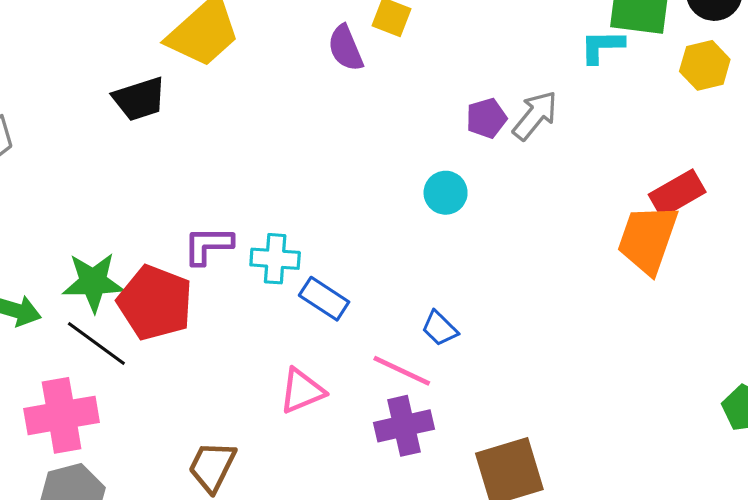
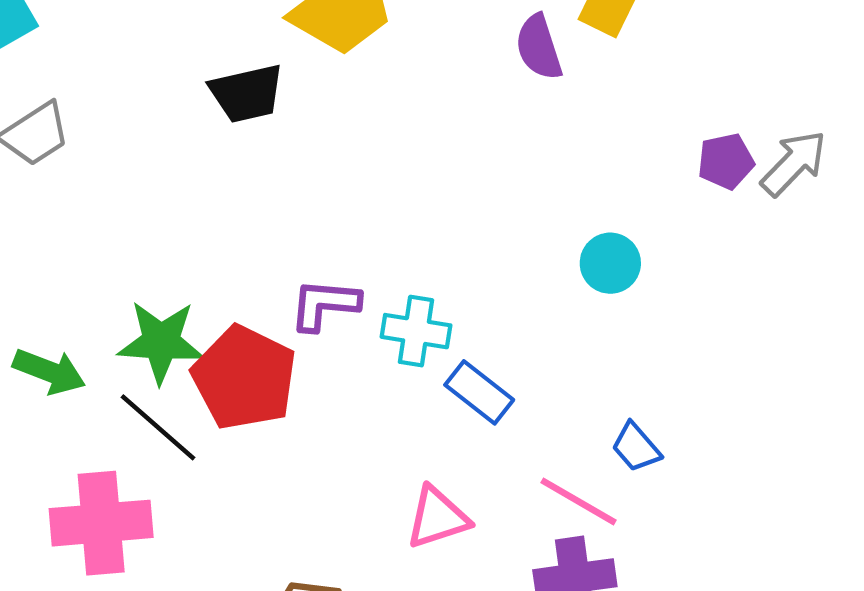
cyan circle: (446, 193) -> (610, 263), moved

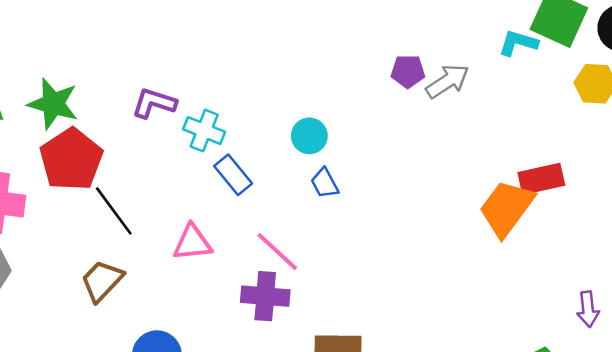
cyan circle: (610, 263) -> (309, 136), moved
red pentagon: (244, 378) -> (71, 159), moved
black line: (158, 427) -> (114, 211), moved
blue trapezoid: (636, 447) -> (325, 183), moved

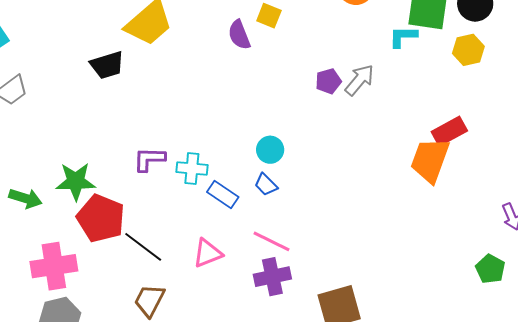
blue trapezoid: (325, 183) -> (266, 185), moved

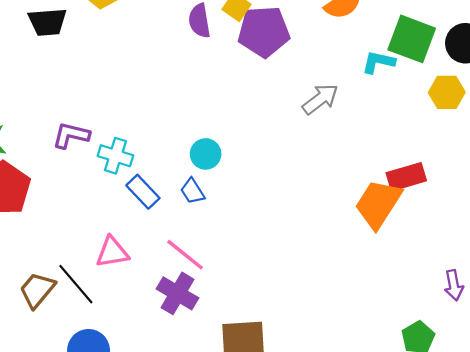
purple pentagon: (328, 81) -> (264, 32), moved, size x1.8
black line: (143, 247) -> (76, 284), moved
purple cross: (272, 277) -> (177, 293), turned 30

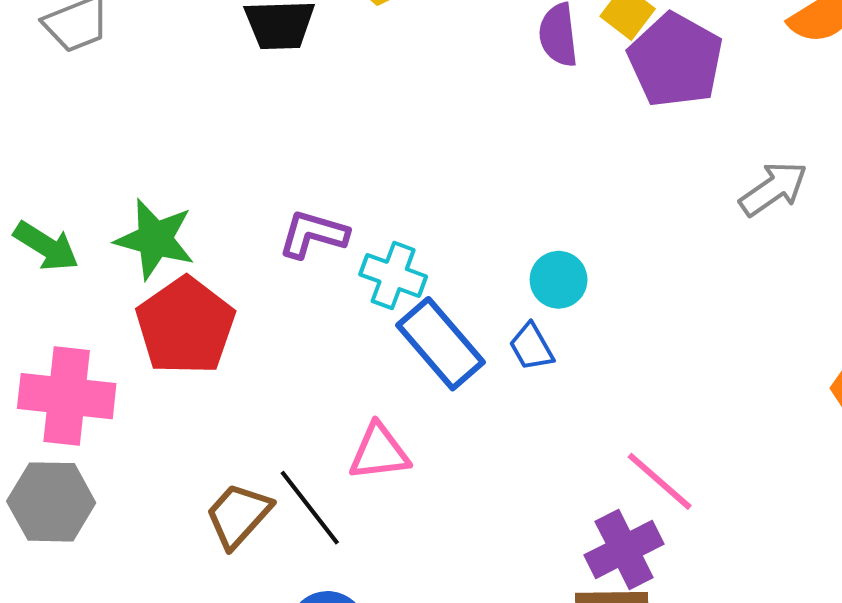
purple pentagon: (264, 32) -> (675, 60), turned 30
blue rectangle: (143, 192) -> (441, 344), size x1.4
pink line: (185, 255) -> (660, 481), moved
purple cross: (177, 293) -> (624, 549), moved, turned 30

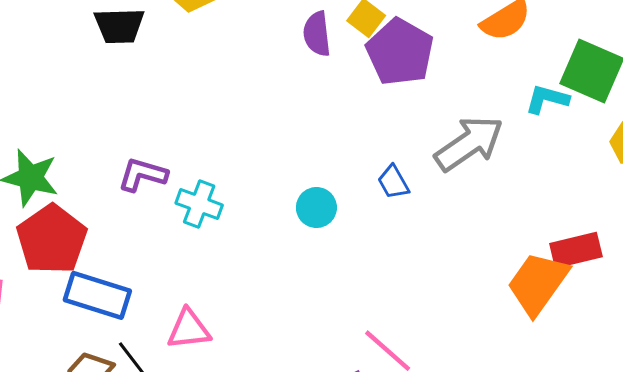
gray arrow: (773, 189) -> (469, 143), size x1.4
blue rectangle: (441, 344) -> (97, 295), moved, turned -32
blue trapezoid: (531, 347) -> (393, 182), moved

